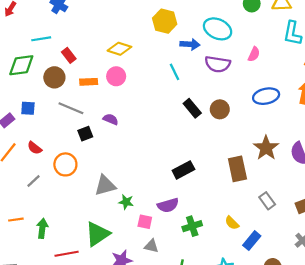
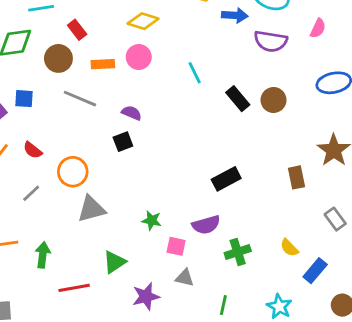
cyan line: (175, 72) -> (195, 73), moved
black square: (85, 134) -> (123, 142), moved
brown rectangle: (237, 169) -> (296, 177), size x0.7
gray triangle: (105, 185) -> (91, 209), moved
green triangle: (97, 234) -> (114, 262), size x0.7

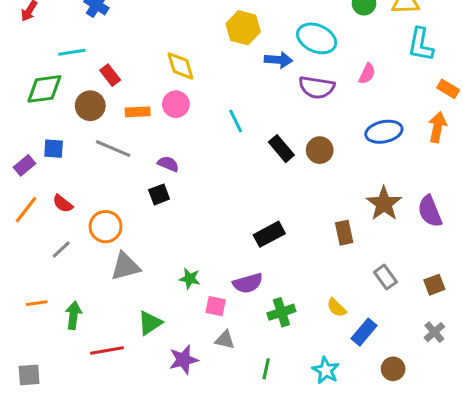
yellow diamond: (143, 21) -> (180, 66), turned 56

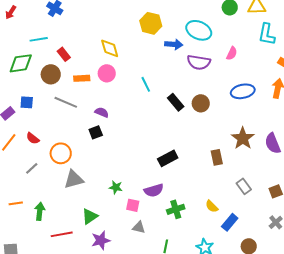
purple star: (184, 360) -> (101, 240), moved

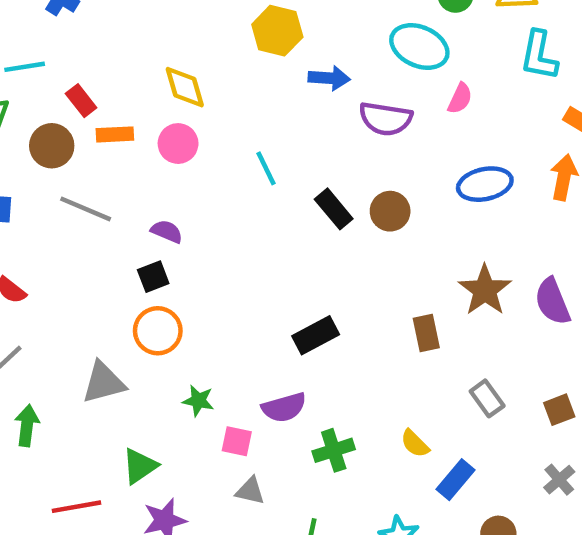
cyan ellipse: (199, 30) -> (419, 47), moved
orange rectangle: (82, 78) -> (115, 134), moved
orange circle: (61, 153) -> (158, 331), moved
green arrow: (40, 211) -> (27, 425), moved

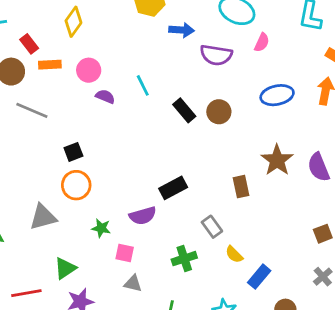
yellow diamond: (185, 87) -> (73, 22), moved, turned 52
purple semicircle: (167, 231) -> (105, 97), moved
gray rectangle: (487, 398) -> (212, 227), moved
purple semicircle: (284, 407) -> (143, 216), moved

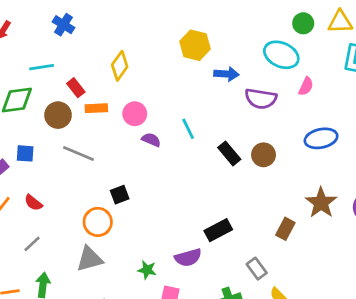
orange circle: (76, 185) -> (98, 222), moved
brown rectangle: (241, 187) -> (285, 229), turned 40

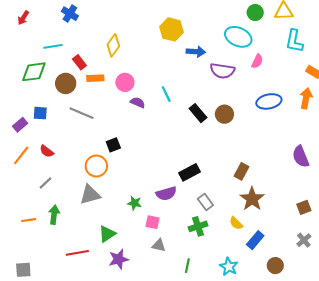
brown star: (321, 203) -> (252, 199), moved
gray rectangle: (257, 269) -> (205, 202), moved

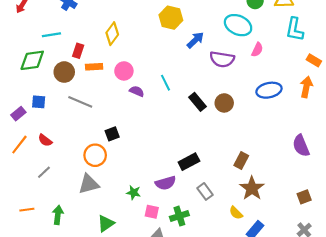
blue arrow: (196, 52) -> (195, 40), turned -48
red rectangle: (79, 62) -> (78, 51), turned 56
green arrow: (54, 215) -> (58, 215), moved
green cross: (198, 226) -> (179, 216), moved

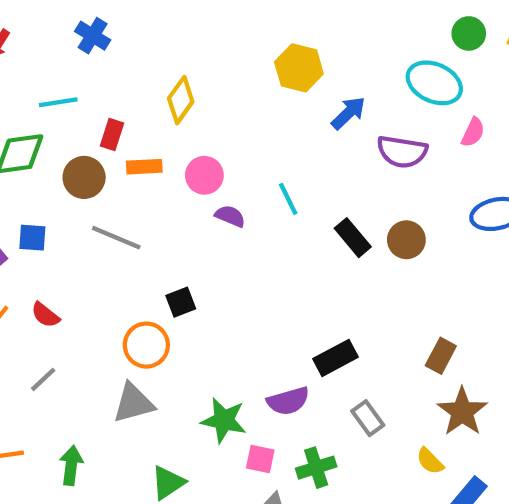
green star: (134, 193) -> (224, 420), size x1.5

